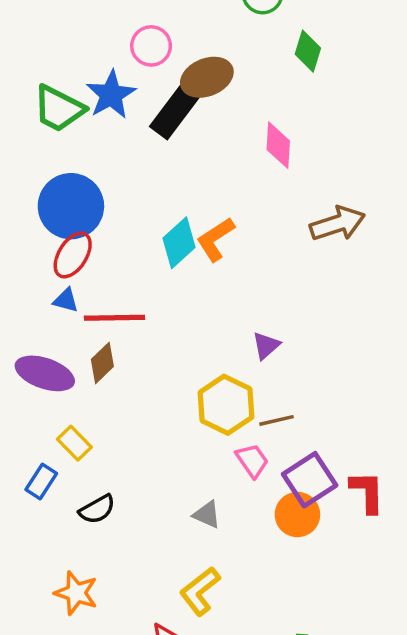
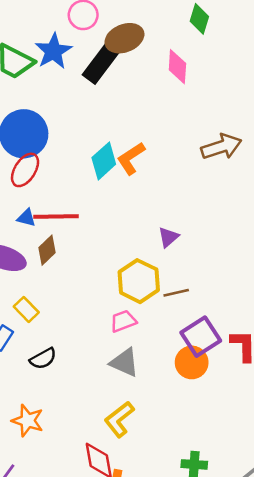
pink diamond: (278, 145) -> (177, 67), moved
blue triangle: (66, 300) -> (26, 218), moved
pink trapezoid: (252, 461) -> (123, 321), moved, turned -76
gray triangle: (207, 515) -> (124, 362), size x1.4

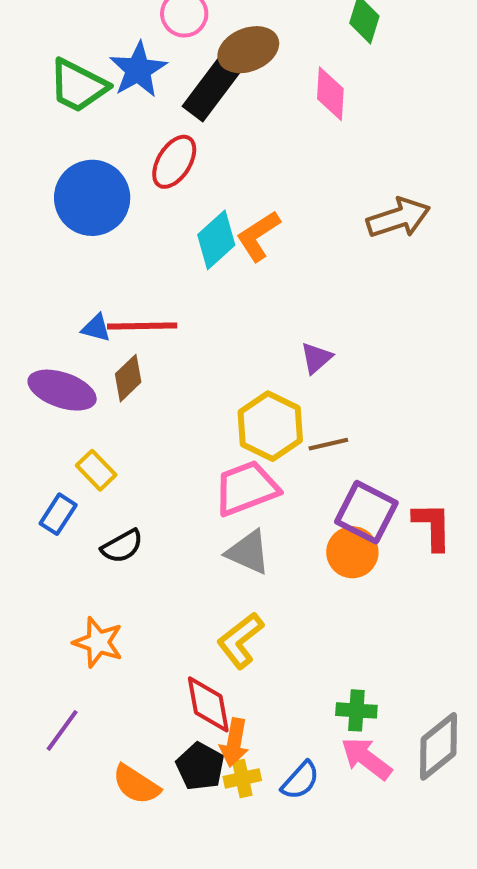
red ellipse: (25, 170) -> (174, 162), moved
pink trapezoid: (123, 321) -> (246, 488), size x1.6
purple square: (201, 337) -> (366, 512), turned -30

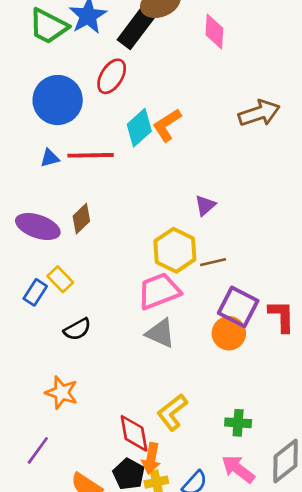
red line: (142, 326) -> (91, 155), moved
blue triangle: (96, 328) -> (50, 158), moved, turned -30
blue rectangle: (58, 514) -> (35, 292), moved
yellow L-shape: (240, 640) -> (172, 412), moved
green cross: (356, 710) -> (238, 423), moved

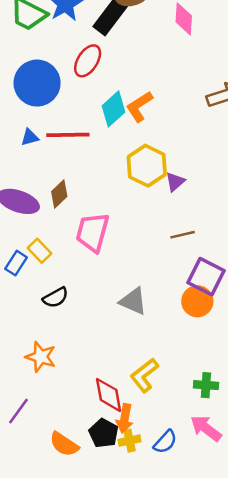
yellow hexagon: (175, 250) -> (147, 166), moved
pink trapezoid: (159, 291) -> (93, 232), moved, turned -54

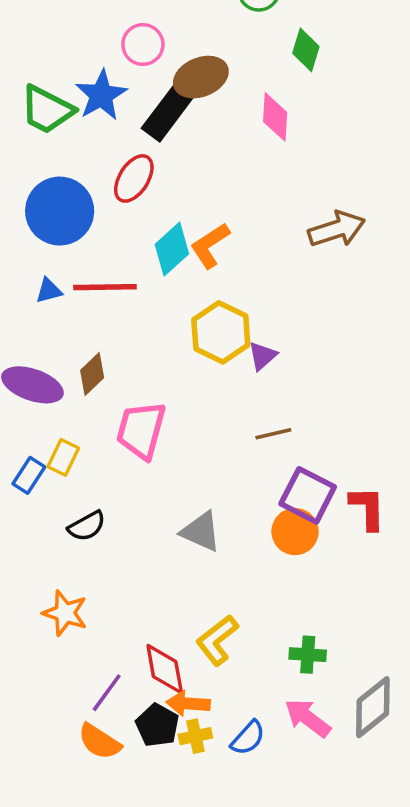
yellow rectangle: (40, 251) -> (63, 457), turned 70
purple line: (19, 411) -> (107, 693), moved
orange arrow: (125, 418) -> (188, 704), turned 84

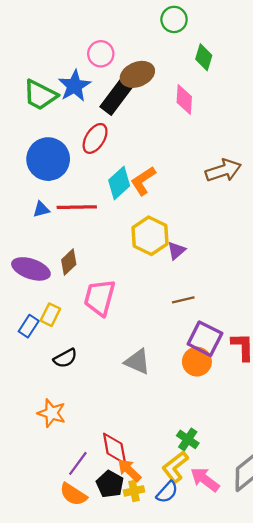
yellow L-shape: (217, 640) -> (175, 467), moved
green cross: (308, 655) -> (188, 439), moved, turned 30
orange arrow: (188, 704) -> (129, 470), turned 40

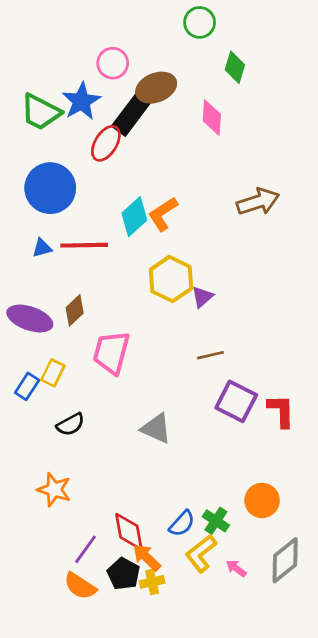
red ellipse: (95, 138) -> (106, 143), moved
orange circle: (197, 362) -> (262, 500), moved
pink arrow: (205, 479) -> (236, 568), size x0.6
blue semicircle: (167, 492) -> (182, 524), moved

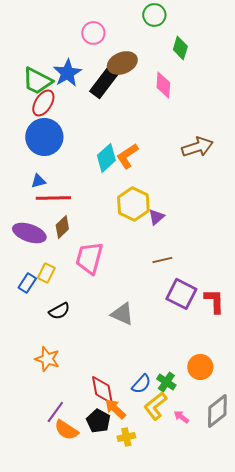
pink circle: (113, 63) -> (93, 33), moved
red ellipse: (106, 143) -> (43, 103), moved
red line: (84, 245) -> (53, 198), moved
purple line: (86, 549) -> (55, 412), moved
yellow cross: (152, 582) -> (126, 437), moved

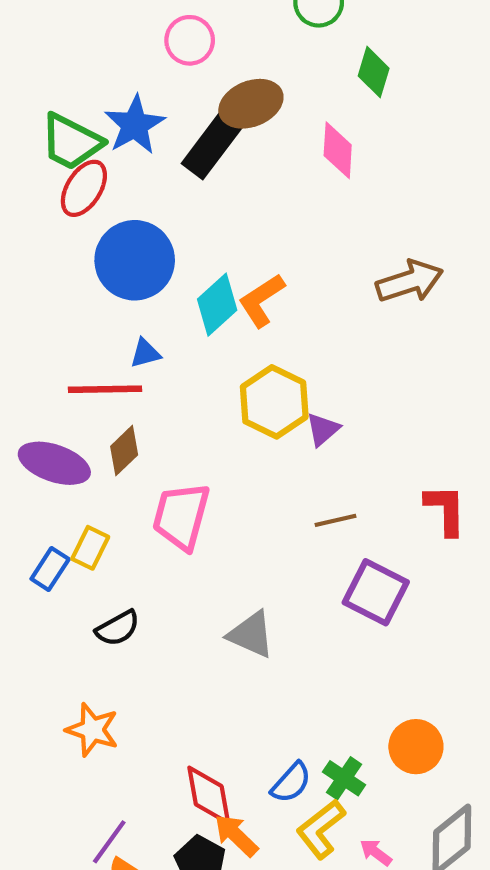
blue circle: (44, 137) -> (135, 260), moved
blue triangle: (38, 181) -> (145, 353), moved
red L-shape: (214, 301) -> (446, 510), moved

